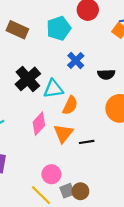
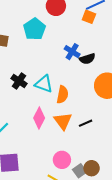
blue cross: (76, 61) -> (72, 52), moved
black cross: (28, 79) -> (19, 81), size x0.7
cyan triangle: (53, 89) -> (44, 84), turned 42

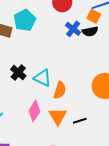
cyan pentagon: (35, 29) -> (25, 20), moved
blue cross: (72, 52) -> (73, 29), moved
black semicircle: (87, 59) -> (90, 31), moved

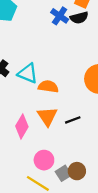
orange semicircle: (60, 90) -> (48, 87), turned -96
pink diamond: (34, 111) -> (22, 126), moved

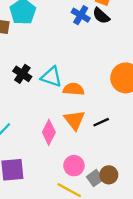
black semicircle: (79, 18) -> (101, 16), turned 60

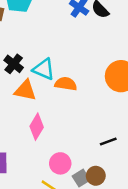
orange triangle: (74, 120) -> (25, 90), moved, turned -45
black line: (101, 122) -> (108, 141), moved

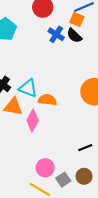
pink diamond: (37, 127) -> (33, 120), moved
brown circle: (96, 176) -> (84, 176), moved

